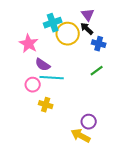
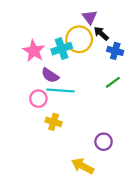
purple triangle: (88, 15) -> (90, 17), moved
cyan cross: (53, 23) -> (62, 49), moved
yellow arrow: (81, 136) -> (83, 166), moved

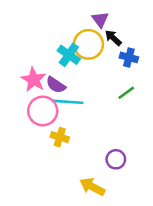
cyan cross: (62, 49) -> (69, 55), turned -36
pink star: (34, 51) -> (34, 80), moved
pink circle: (38, 99) -> (43, 111), size x1.5

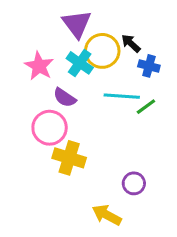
purple triangle: (100, 20) -> (77, 24), moved, size x1.5
pink star: (34, 80) -> (39, 66), moved
cyan line: (68, 102) -> (122, 96), moved
yellow cross: (60, 137) -> (69, 158), size x1.5

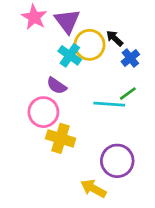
pink star: (39, 66) -> (34, 17), moved
blue cross: (149, 66) -> (130, 58), turned 36
cyan line: (122, 96) -> (109, 104), moved
purple circle: (134, 183) -> (117, 161), size x1.6

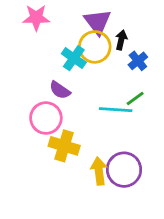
pink star: (34, 17) -> (36, 18), turned -30
purple triangle: (67, 21) -> (98, 22), moved
black arrow: (115, 38) -> (121, 40), turned 60
yellow arrow: (93, 189) -> (99, 171), moved, turned 55

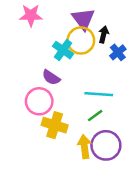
green line: (135, 99) -> (95, 116), moved

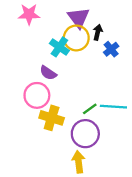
cyan line: (99, 94) -> (113, 107), moved
purple circle: (106, 145) -> (85, 134), moved
yellow arrow: (84, 147) -> (79, 162), moved

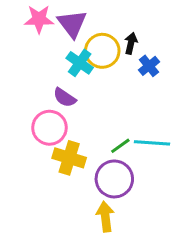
purple triangle: (79, 18) -> (72, 24), moved

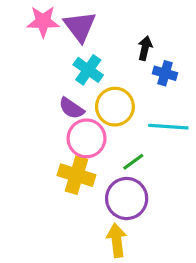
yellow circle: (102, 51) -> (115, 107), moved
blue cross: (149, 66) -> (165, 73), turned -35
pink circle: (49, 128) -> (87, 138), moved
cyan line: (152, 143) -> (168, 127), moved

